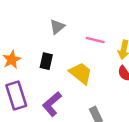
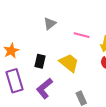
black rectangle: (46, 61) -> (40, 61), moved

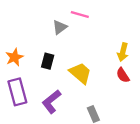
pink line: (82, 35) -> (80, 14), moved
black rectangle: (40, 61) -> (48, 61), moved

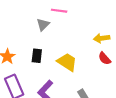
yellow arrow: (123, 52) -> (102, 38), turned 77

